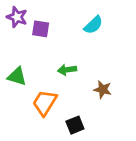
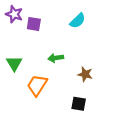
green triangle: (17, 76) -> (14, 63), turned 42
black square: (75, 125) -> (79, 104), moved, turned 32

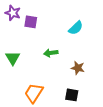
cyan semicircle: (78, 21) -> (76, 28), moved
orange trapezoid: (37, 85) -> (34, 93), moved

